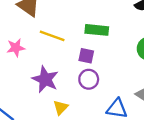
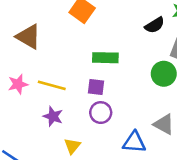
yellow line: (52, 36) -> (52, 85), moved
purple star: (45, 79) -> (53, 116), size x0.7

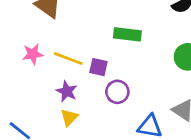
purple square: (96, 87) -> (98, 67), moved
yellow triangle: (72, 146) -> (69, 117), moved

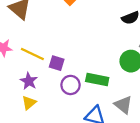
green rectangle: (127, 34) -> (97, 80), moved

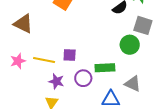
purple square: (57, 63) -> (70, 55), moved
purple star: (29, 81) -> (56, 81), moved

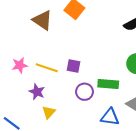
brown triangle: (23, 24) -> (42, 20), moved
purple star: (56, 81) -> (37, 92), moved

